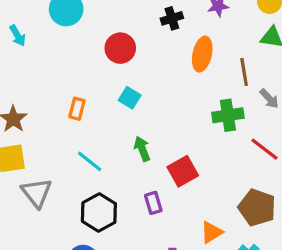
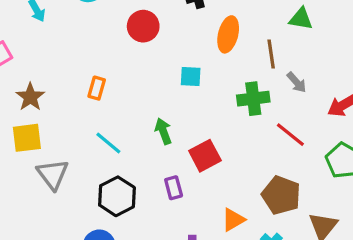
cyan square: (130, 98) -> (191, 76), moved, turned -30

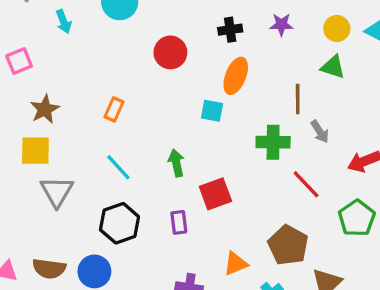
orange ellipse: (228, 34) -> (236, 76), moved

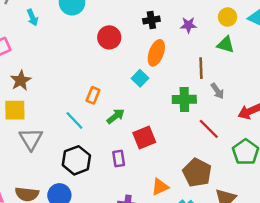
purple star: (281, 25) -> (188, 25), moved
orange rectangle: (114, 109) -> (93, 95), moved
cyan square: (212, 111) -> (140, 78), turned 35
green arrow: (176, 163) -> (116, 116), turned 66

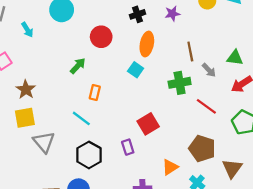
green triangle: (226, 45) -> (235, 58), moved
green arrow: (116, 116) -> (78, 66), moved

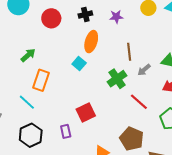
red circle: (101, 37) -> (51, 18), moved
gray arrow: (209, 70) -> (144, 70), turned 88
green cross: (180, 83) -> (117, 79), turned -30
orange rectangle: (95, 92) -> (41, 80), size x1.5

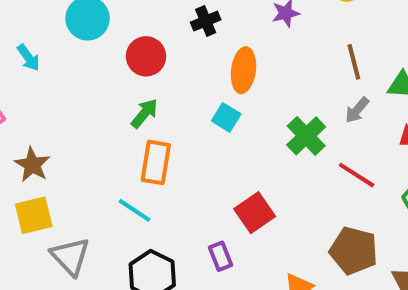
black cross: (85, 15) -> (206, 21), moved
red circle: (51, 18) -> (146, 56), moved
brown line: (129, 52) -> (354, 62), moved
green arrow: (28, 55) -> (144, 113), moved

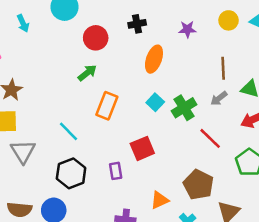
cyan square: (226, 117) -> (155, 102), moved
orange rectangle: (156, 162) -> (107, 106), moved

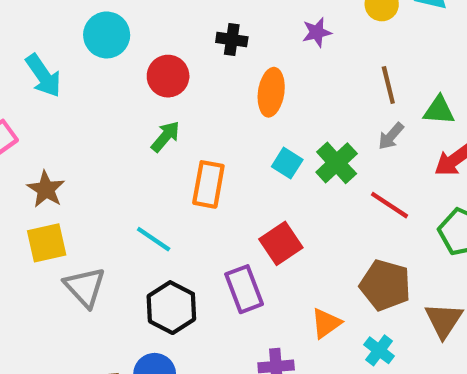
cyan arrow: (23, 23) -> (43, 76), size x1.5
black cross: (137, 24) -> (232, 40), turned 30
purple rectangle: (116, 171) -> (244, 289), size x1.5

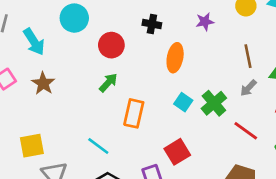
brown star: (46, 189) -> (43, 83), moved

